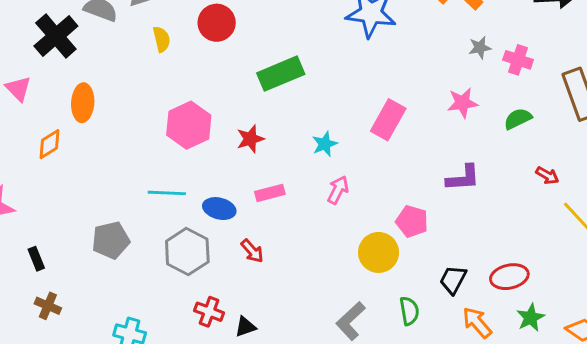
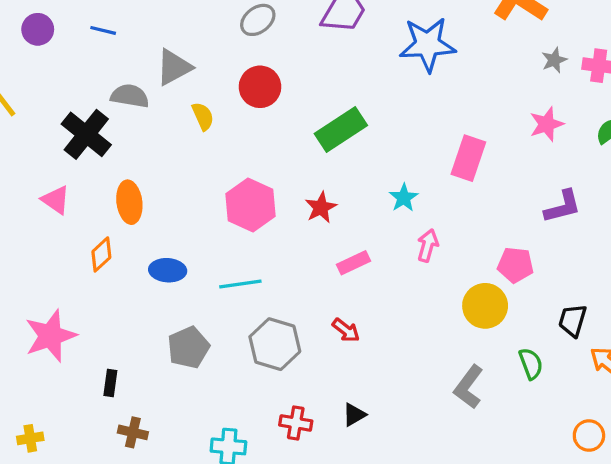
blue ellipse: (219, 209) -> (168, 270), moved
black rectangle: (36, 259) -> (110, 383), turned 40
red cross: (209, 312) -> (296, 423), moved

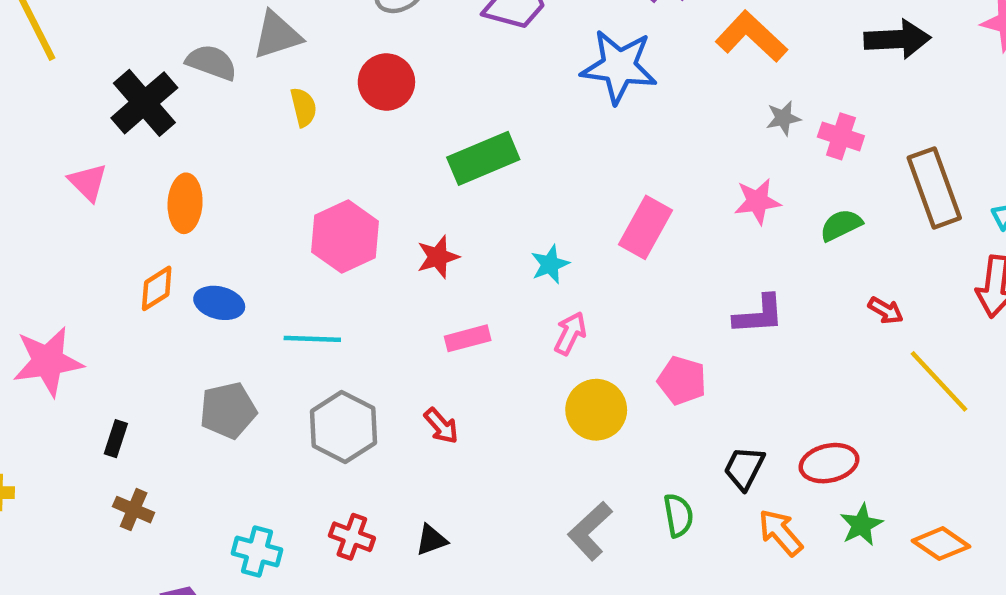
orange diamond: (101, 254) -> (157, 288), moved
yellow circle: (485, 306) -> (596, 410), moved

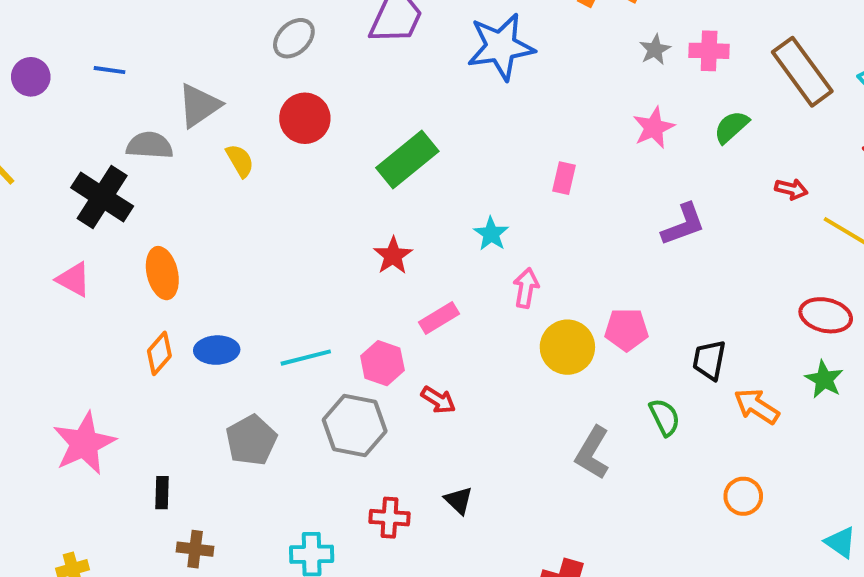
pink rectangle: (646, 227) -> (564, 178), size x0.6
pink hexagon: (345, 237) -> (382, 363), moved, size x0.7
pink pentagon: (682, 380) -> (626, 330), moved
red ellipse: (829, 463) -> (826, 315), moved, turned 42
black triangle: (431, 540) -> (459, 500), turned -40

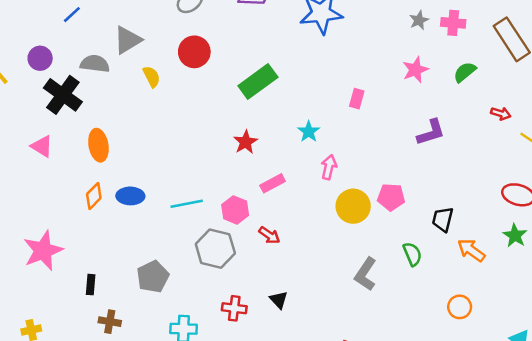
blue line: (109, 70) -> (72, 15), turned -54
purple circle: (31, 77) -> (40, 58), moved
gray pentagon: (251, 440) -> (153, 277), moved

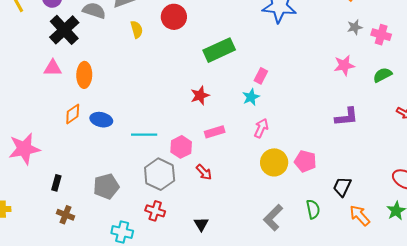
pink rectangle: (357, 99) -> (261, 76), moved
pink triangle: (42, 146) -> (53, 68), moved, turned -42
red cross: (234, 308) -> (155, 211), moved

